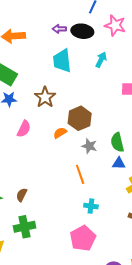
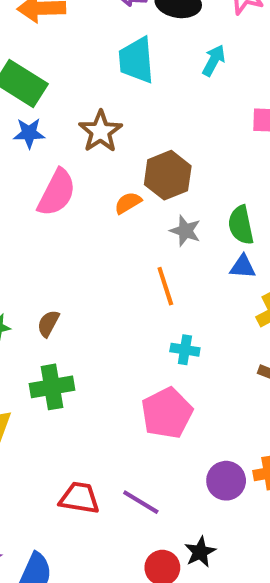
pink semicircle: (24, 129) -> (57, 193), size x1.4

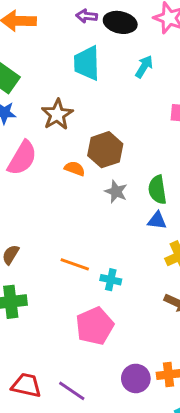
orange semicircle: (128, 203) -> (75, 169), turned 48
orange line: (165, 286) -> (75, 264), moved, turned -56

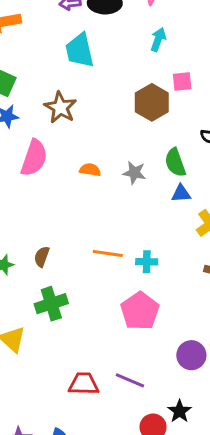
cyan arrow: (144, 67) -> (158, 39), moved
brown hexagon: (105, 150) -> (152, 102), moved
orange semicircle: (75, 169) -> (90, 170), moved

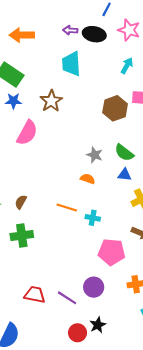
green semicircle: (175, 163) -> (124, 153), turned -42
orange semicircle: (90, 170) -> (88, 179), moved
pink pentagon: (140, 311) -> (112, 252), moved, turned 30
purple circle: (191, 355) -> (94, 287), moved

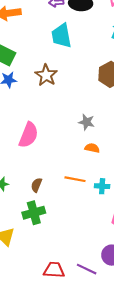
pink semicircle: (27, 133) -> (29, 135), moved
gray star: (95, 155) -> (87, 122), moved
brown semicircle: (21, 202) -> (36, 185), moved

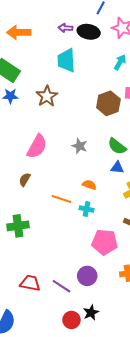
pink semicircle: (29, 135) -> (37, 146), moved
orange semicircle: (92, 148) -> (89, 185), moved
brown semicircle: (36, 185) -> (25, 179), moved

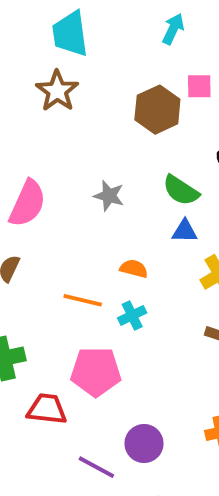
brown star: (47, 96) -> (57, 91), moved
cyan cross: (86, 209) -> (132, 315), turned -32
pink pentagon: (105, 242) -> (96, 372), moved
red trapezoid: (30, 283) -> (47, 409), moved

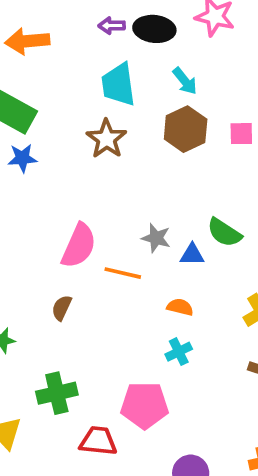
cyan arrow: (173, 29) -> (185, 81), moved, turned 116
brown hexagon: (157, 110) -> (186, 129), moved
blue triangle: (185, 231) -> (192, 255), moved
orange line: (83, 300) -> (123, 273), moved

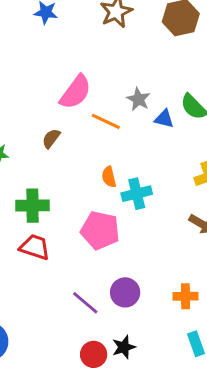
orange semicircle: (180, 307) -> (109, 177), moved, turned -130
cyan cross: (179, 352) -> (137, 194), size x1.4
red trapezoid: (98, 441) -> (35, 247), moved

